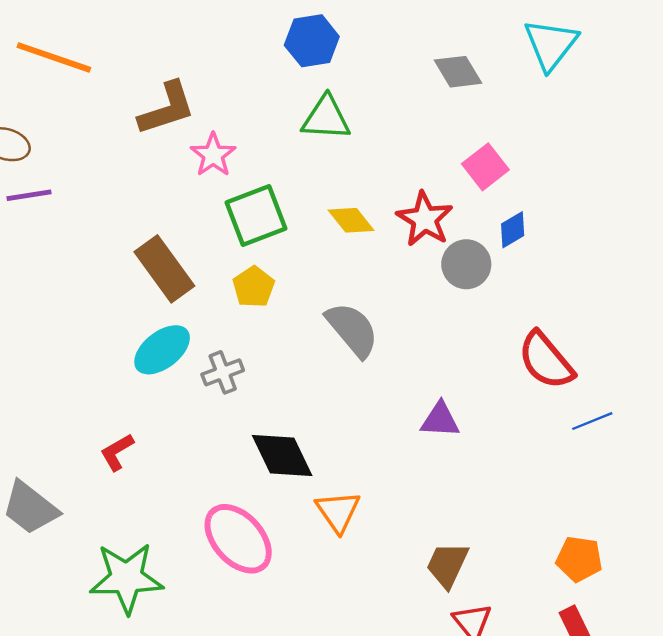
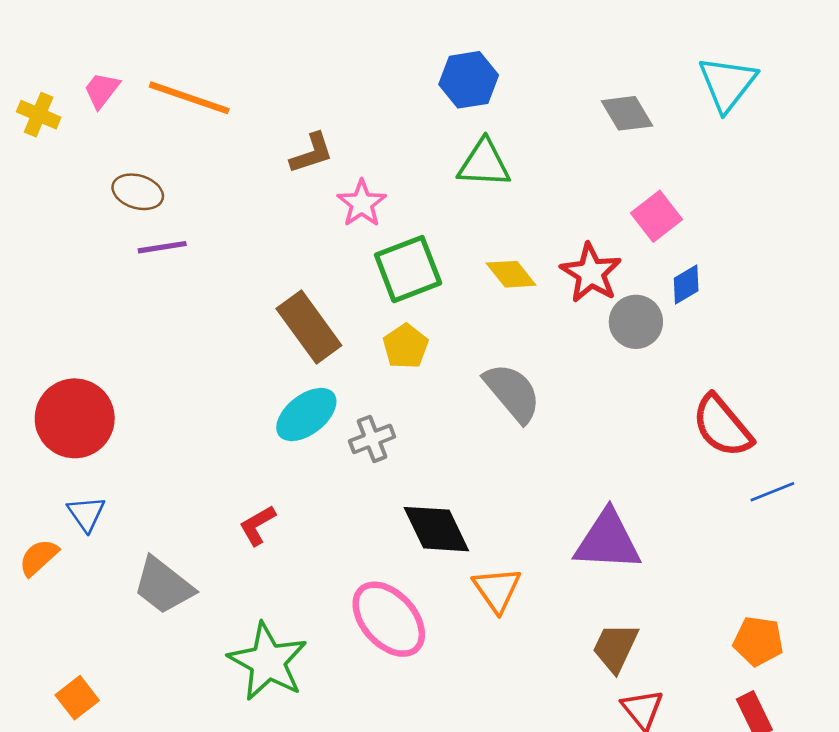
brown L-shape: (167, 109) -> (312, 153), size x0.7
purple triangle: (440, 420) -> (608, 541), moved, size x1.6
green star: (126, 578) -> (268, 662), turned 30

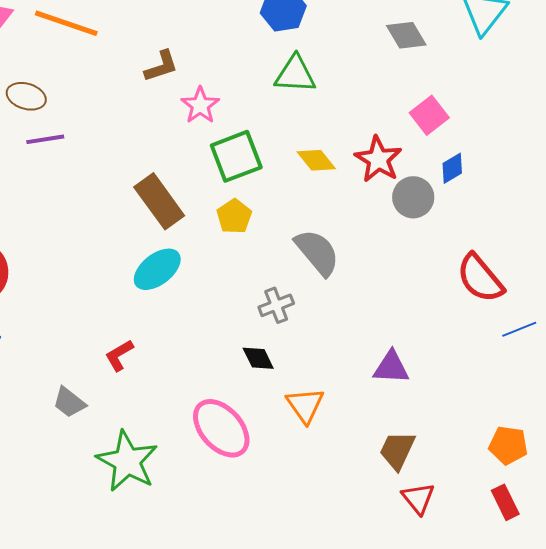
gray cross: (372, 439) -> (276, 305), moved
black diamond: (436, 529) -> (258, 358), size x0.6
purple triangle: (608, 541) -> (391, 367), size x0.7
gray trapezoid: (163, 586) -> (69, 402), moved, size x0.7

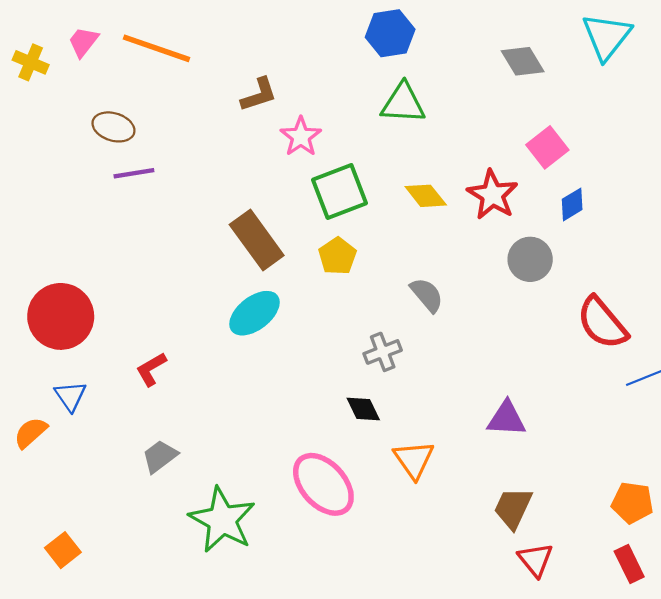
gray circle: (413, 197) -> (530, 259), moved
gray semicircle: (317, 252) -> (427, 295), size x0.7
red L-shape: (119, 355) -> (151, 369), moved
gray trapezoid: (69, 402) -> (160, 456), turned 105

